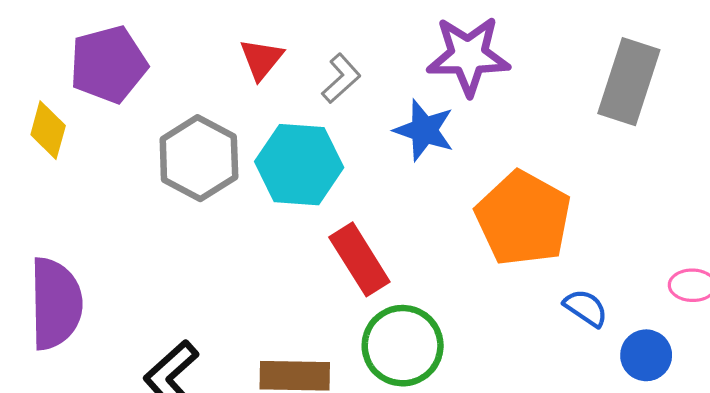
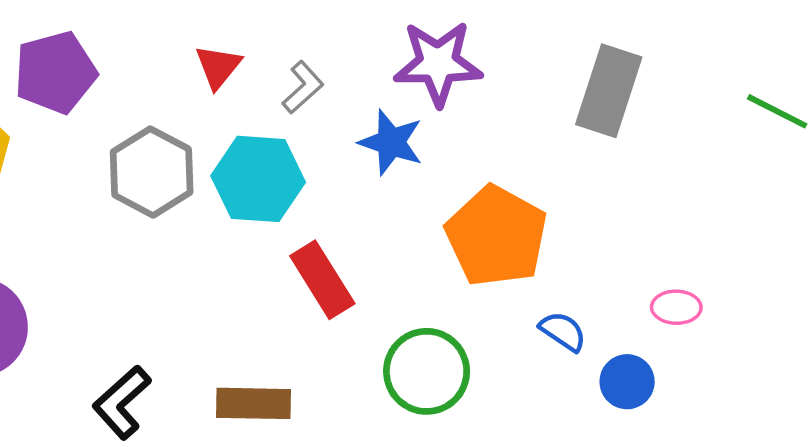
green circle: (403, 346) -> (427, 371), moved

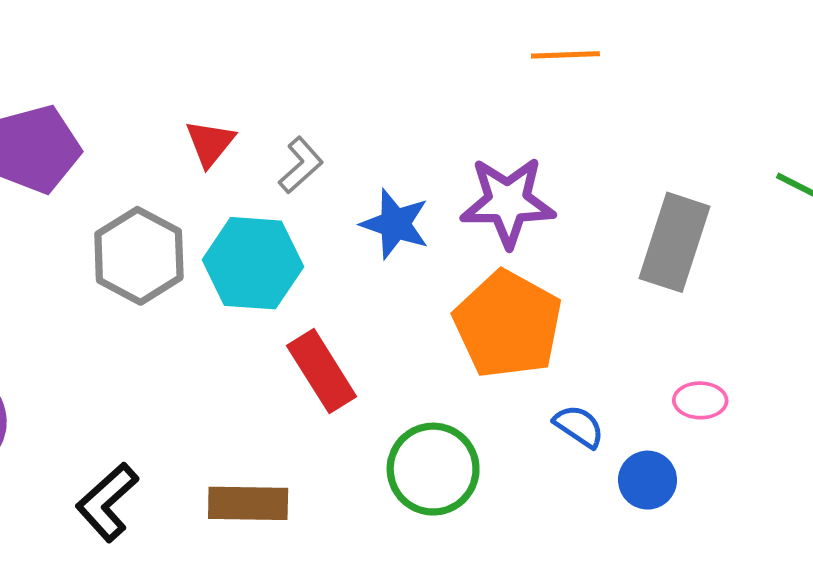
purple star: (438, 63) -> (508, 202), moved
gray rectangle: (609, 91) -> (674, 242), moved

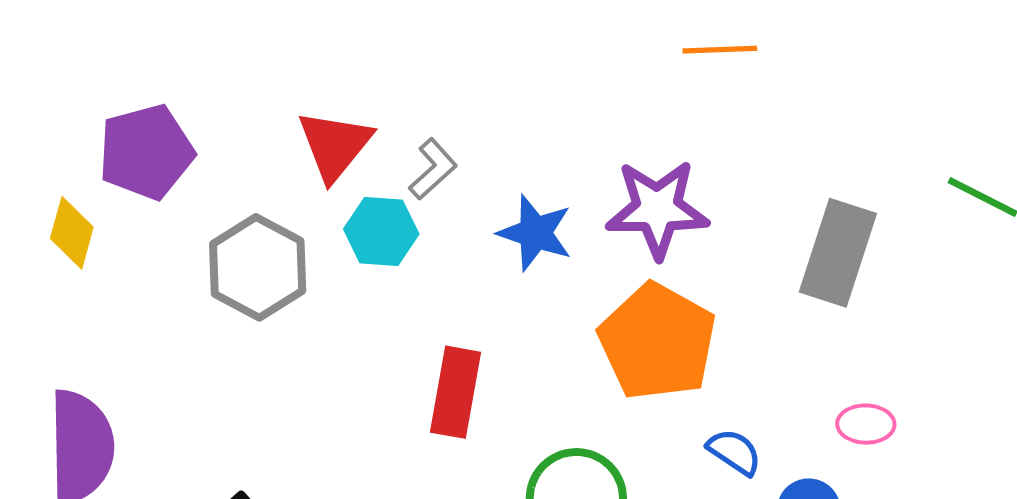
red triangle: (210, 143) -> (335, 145), size x1.4
cyan hexagon: (253, 263) -> (381, 232), moved, size x0.7
red rectangle: (322, 371) -> (456, 392), turned 42

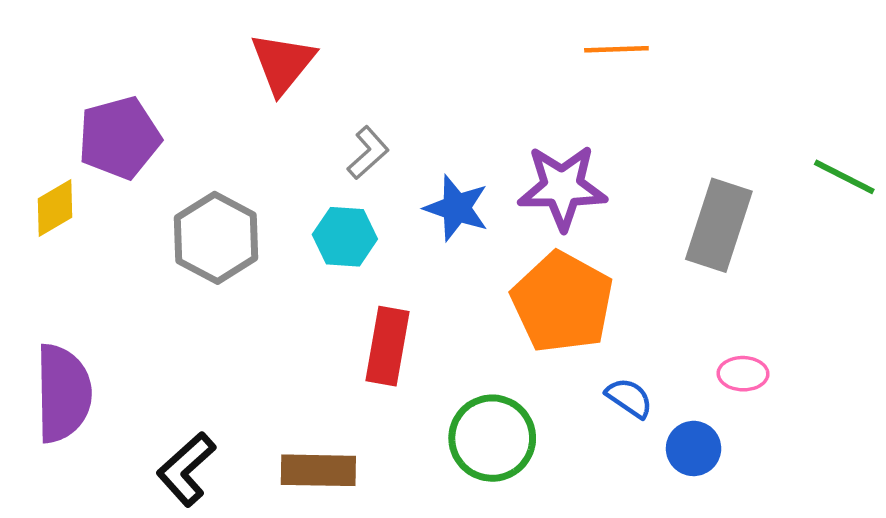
red triangle: (335, 145) -> (283, 63), moved
cyan hexagon: (381, 232) -> (345, 237), moved
yellow diamond: (72, 233) -> (55, 208), turned 44

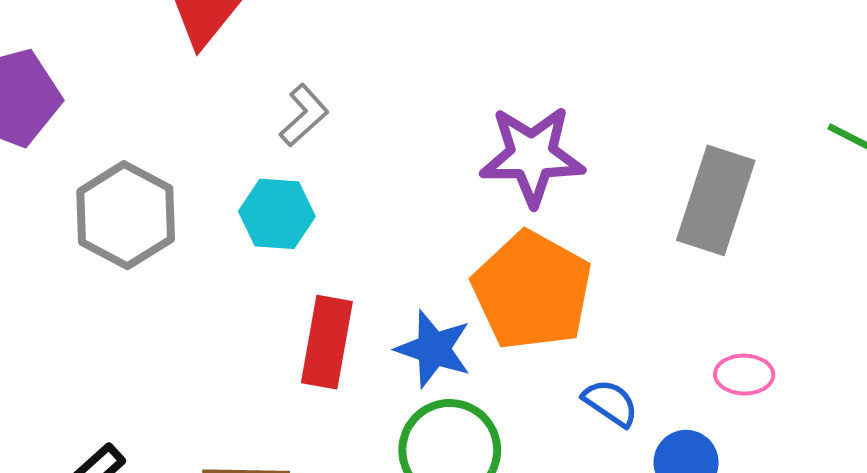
blue star: (457, 208) -> (434, 349), moved

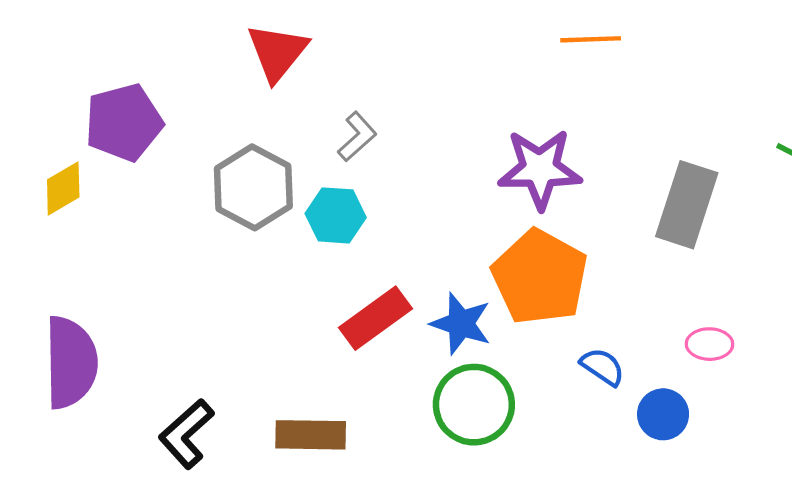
gray hexagon: (126, 215) -> (253, 187), moved
red rectangle: (327, 342) -> (376, 318), turned 44

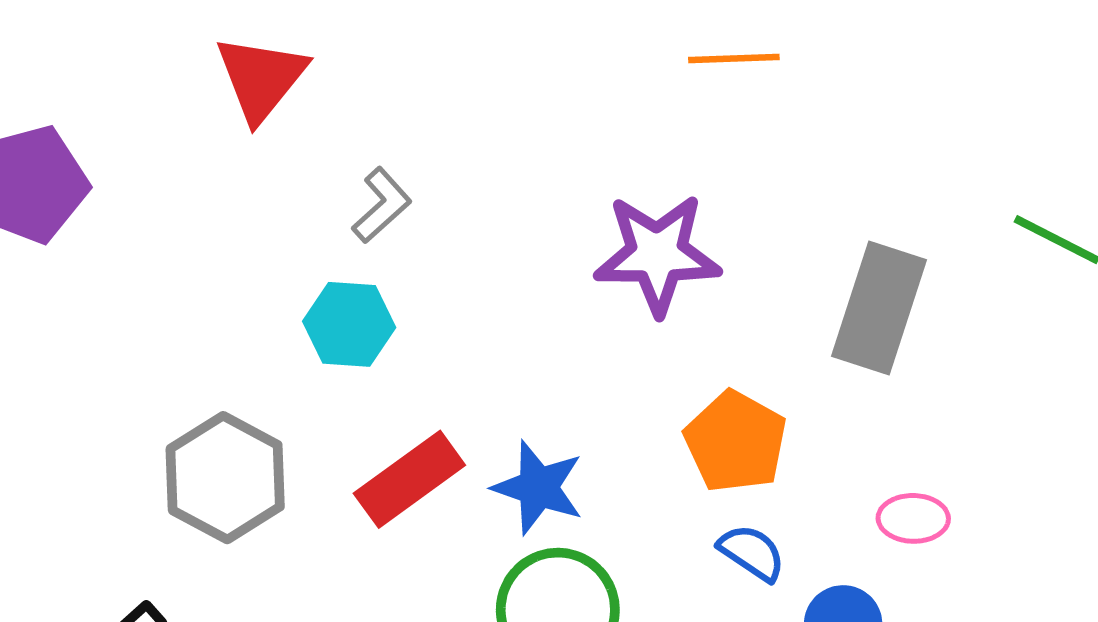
gray hexagon: (253, 187) -> (225, 478), moved
orange pentagon: (540, 277) -> (736, 442), moved, size x0.7

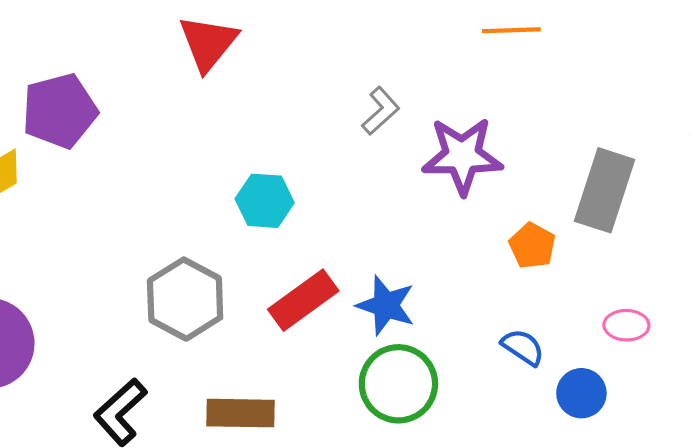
gray L-shape: (382, 205) -> (381, 111), moved
orange pentagon: (736, 442) -> (532, 246), moved, size x0.7

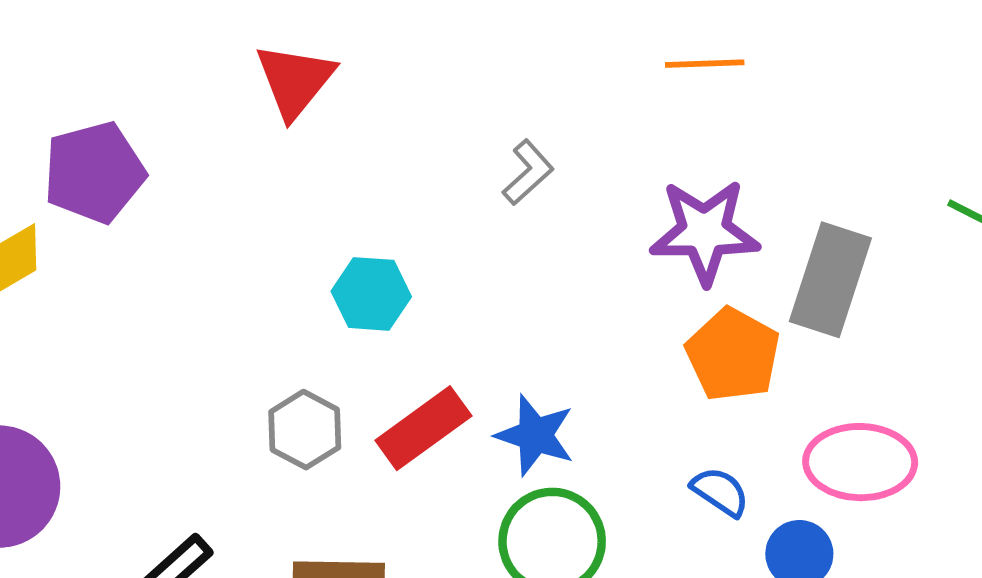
purple star: (462, 156) -> (705, 232), moved
orange pentagon: (532, 246) -> (733, 355), size x1.5
gray hexagon: (185, 299) -> (305, 430), moved, size x0.7
pink ellipse: (626, 325) -> (860, 462), size x1.8

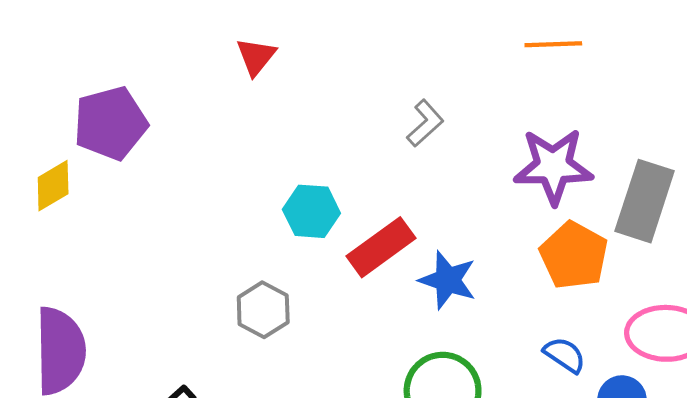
red triangle: (295, 81) -> (256, 57), size x0.7
red rectangle: (423, 428) -> (381, 247), moved
blue star: (535, 435) -> (448, 280), moved

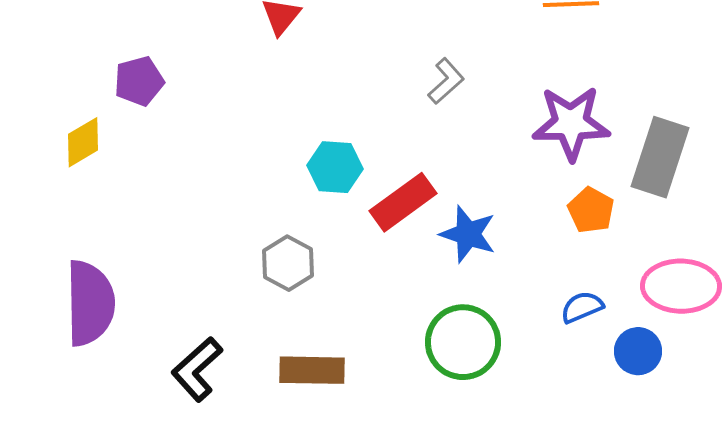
purple pentagon: (110, 123) -> (139, 81), size x0.7
orange pentagon: (574, 255) -> (591, 210), size x0.7
blue semicircle: (565, 355) -> (582, 307), turned -57

